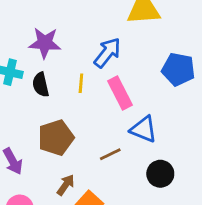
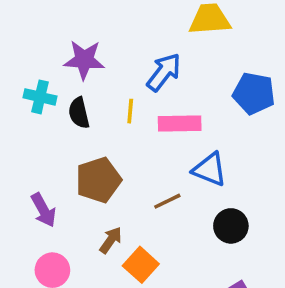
pink rectangle: (120, 93) -> (180, 123), turned -64

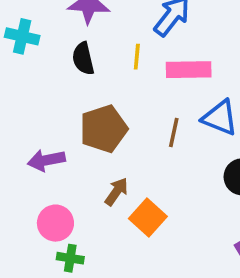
cyan cross: (40, 97) -> (22, 36), moved
brown line: (167, 201) -> (174, 132), moved, turned -52
purple arrow: (44, 210) -> (46, 160), turned 108

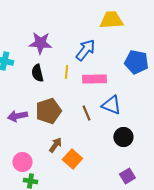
brown line: (174, 132) -> (86, 113), turned -35
purple arrow: (46, 160) -> (17, 116), moved

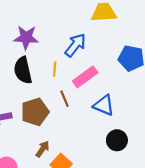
black semicircle: (37, 73) -> (23, 70), size x1.4
pink rectangle: (94, 79) -> (85, 77), turned -35
brown line: (86, 113) -> (64, 99), moved

